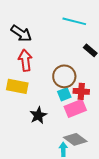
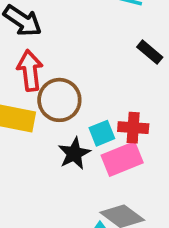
brown circle: (64, 76) -> (59, 100), moved
black star: (38, 115) -> (74, 153), moved

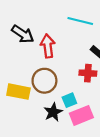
red arrow: (30, 70) -> (48, 46), moved
red cross: (133, 128) -> (88, 73), moved

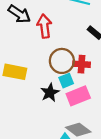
red cross: (88, 73) -> (81, 64), moved
brown circle: (44, 81) -> (62, 61), moved

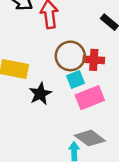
black star: (50, 93) -> (40, 94), moved

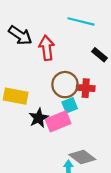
pink rectangle: (90, 98) -> (58, 121), moved

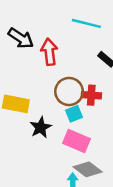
pink rectangle: (58, 121) -> (76, 141), moved, turned 45

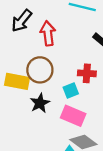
black arrow: (21, 38) -> (22, 21), turned 95
brown circle: (69, 91) -> (40, 70), moved

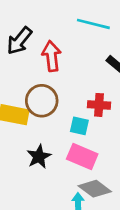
cyan square: (71, 91) -> (79, 126), turned 35
black star: (40, 103) -> (39, 157), moved

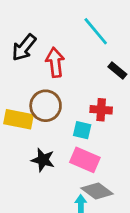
cyan line: (93, 24) -> (96, 31), turned 36
black star: (39, 157) -> (43, 160), turned -30

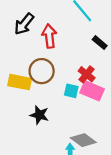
red cross: (101, 110) -> (87, 74), turned 35
pink rectangle: (85, 160) -> (92, 91), moved

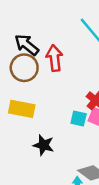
black arrow: (24, 24) -> (27, 45), turned 90
brown circle: (42, 71) -> (24, 68), moved

